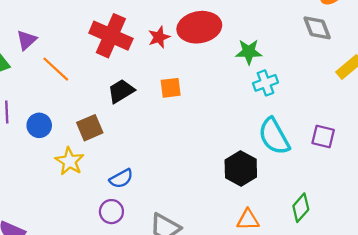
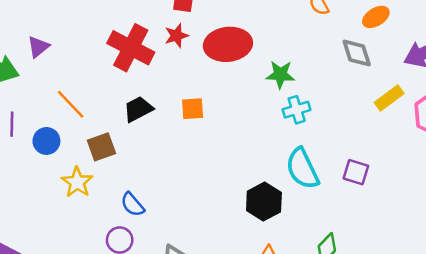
red star: (159, 37) -> (176, 36), moved
orange line: (56, 69) -> (71, 104), moved
blue semicircle: (121, 179) -> (133, 205), turned 75

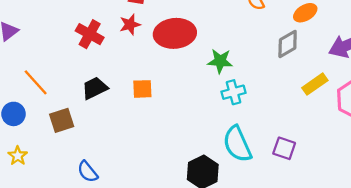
red cross: (131, 48) -> (90, 34), size x0.7
gray diamond: (357, 53) -> (288, 44), turned 76
yellow star: (77, 182) -> (18, 156), moved, size x0.7

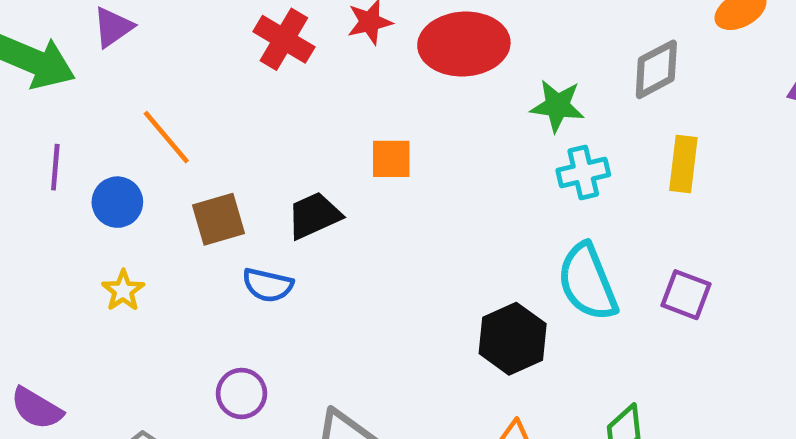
gray diamond: (288, 44) -> (656, 69), moved
yellow rectangle: (315, 84) -> (683, 164), moved, turned -50
black trapezoid: (95, 88) -> (314, 216), moved
blue semicircle: (88, 172) -> (268, 285), moved, turned -40

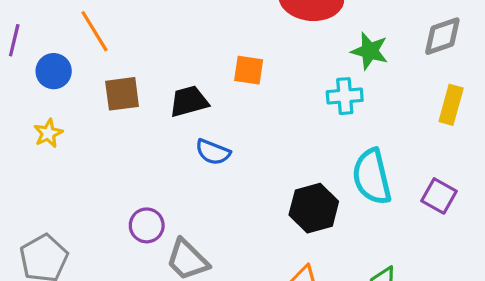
cyan cross: (583, 173) -> (345, 96), moved
blue semicircle: (268, 285) -> (213, 152), moved
purple circle: (241, 393) -> (147, 225), moved

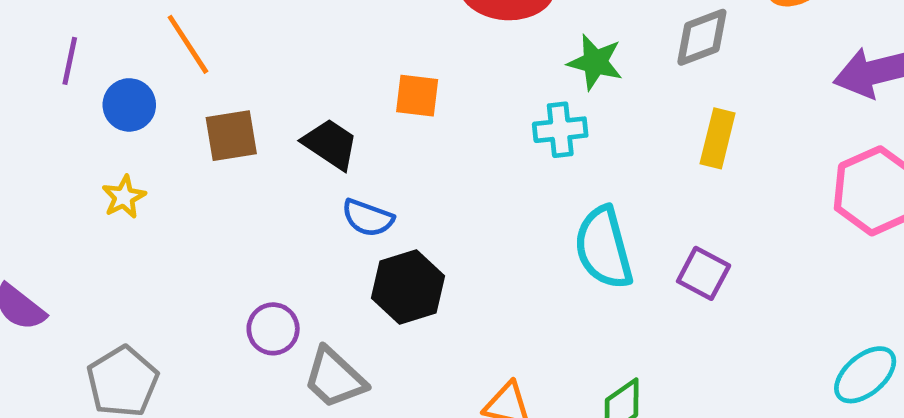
black trapezoid: (189, 101) -> (330, 144), turned 51
black hexagon: (314, 208) -> (408, 287), moved

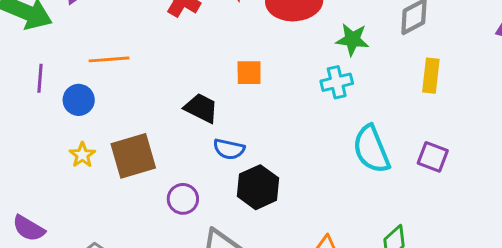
orange line: (188, 44) -> (109, 59), turned -54
brown square: (231, 136) -> (133, 156), moved, size x1.4
purple circle: (273, 329) -> (183, 199), moved

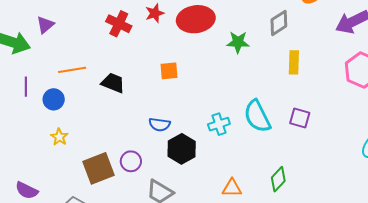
cyan cross: (337, 82) -> (219, 124), moved
black trapezoid: (201, 108) -> (113, 83), moved
brown square: (133, 156) -> (98, 168), moved

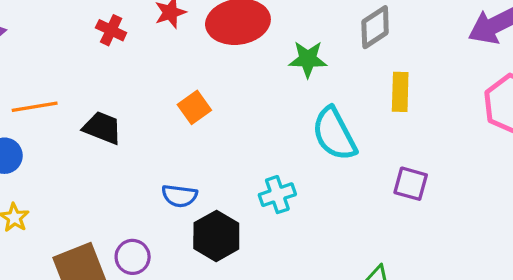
red cross: (119, 24) -> (111, 30), size x0.7
orange square: (169, 71) -> (194, 107), turned -30
cyan semicircle: (257, 116) -> (334, 134), moved

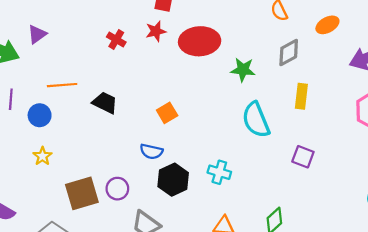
orange square: (194, 107) -> (167, 113), moved
cyan cross: (277, 195) -> (219, 172), moved, turned 30

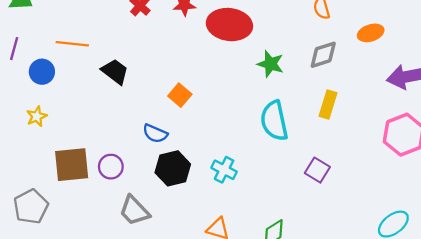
orange square: (167, 113) -> (180, 95), turned -30

